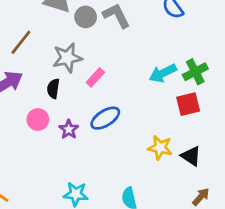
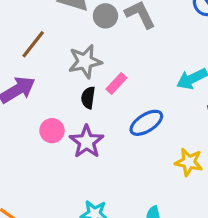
black semicircle: (53, 89) -> (88, 98), moved
blue ellipse: (105, 118) -> (146, 123), moved
purple star: (69, 129) -> (87, 142), size x1.5

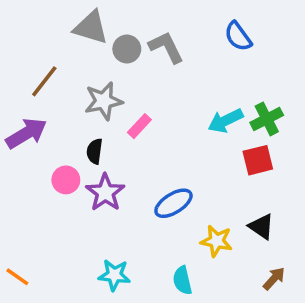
black semicircle: (88, 98) -> (95, 151), moved
blue ellipse: (146, 123) -> (173, 203), moved
yellow star: (189, 162) -> (217, 241), moved

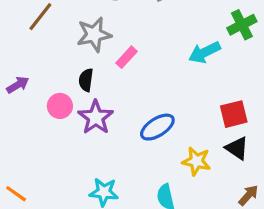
green cross: (267, 119) -> (242, 25), moved
purple arrow: (26, 133) -> (18, 85), moved, size x0.6
red square: (258, 160) -> (234, 114), moved

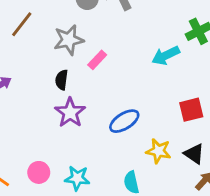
pink circle: (60, 106) -> (39, 172), moved
black triangle: (237, 148) -> (194, 154), moved

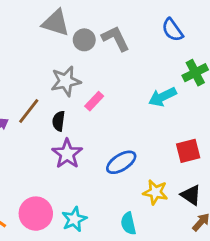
brown line: (22, 24) -> (29, 111), moved
pink circle: (39, 172) -> (36, 214), size x1.5
cyan star: (77, 178) -> (74, 219), turned -30

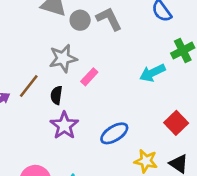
red square: (188, 151) -> (176, 123), turned -30

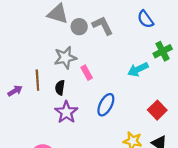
pink rectangle: (89, 77) -> (87, 73), turned -72
brown line: (29, 86) -> (37, 80), turned -42
blue ellipse: (114, 133) -> (106, 105), moved, turned -30

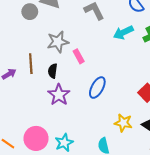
gray circle: (79, 27) -> (30, 12), moved
cyan arrow: (138, 69) -> (123, 32), moved

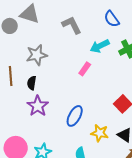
pink rectangle: (79, 56) -> (85, 69), moved, turned 64
blue ellipse: (97, 88) -> (75, 116), moved

